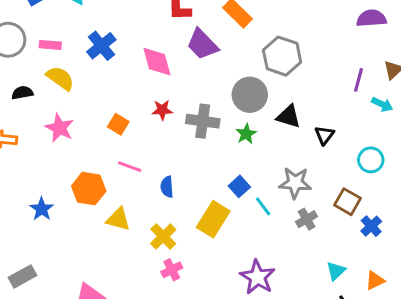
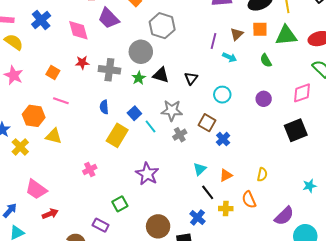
black triangle: (289, 116) -> (161, 75), moved
blue semicircle: (167, 187) -> (104, 107), moved
yellow cross: (163, 236) -> (20, 147), moved

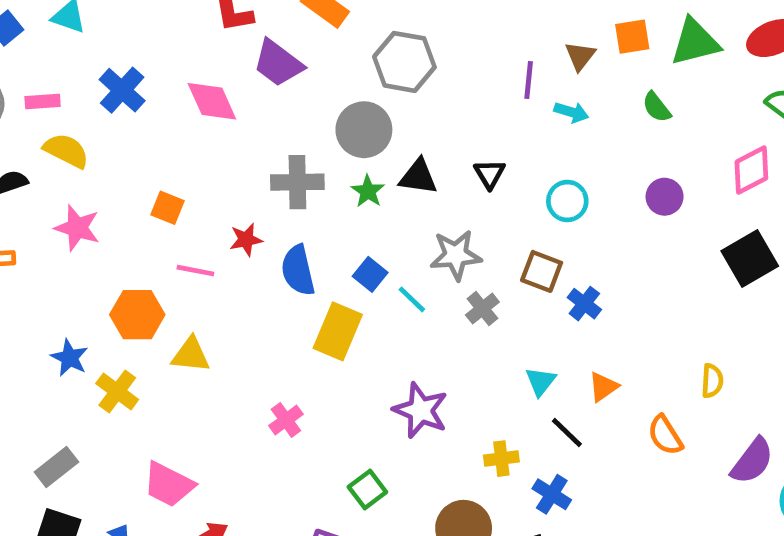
red star: (82, 63) -> (246, 240), moved
blue semicircle: (104, 107) -> (298, 270), size x1.5
yellow semicircle: (262, 174) -> (712, 381), moved
yellow cross: (226, 209) -> (501, 459), moved

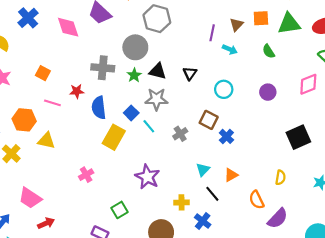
gray star: (456, 255) -> (156, 99), moved
black square: (750, 259) -> (298, 137), moved
purple semicircle: (752, 461) -> (278, 218), moved

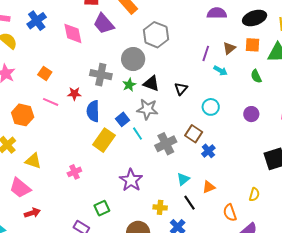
gray cross: (180, 134) -> (166, 144), size x1.5
yellow triangle: (46, 141) -> (33, 161), moved

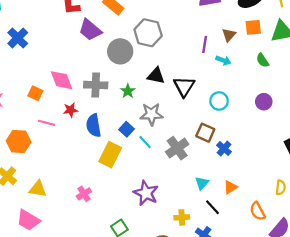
pink diamond: (73, 33) -> (62, 80), moved
gray circle: (133, 59) -> (120, 51), moved
black triangle: (151, 83) -> (156, 76), moved
black triangle: (181, 89) -> (184, 86), size x1.5

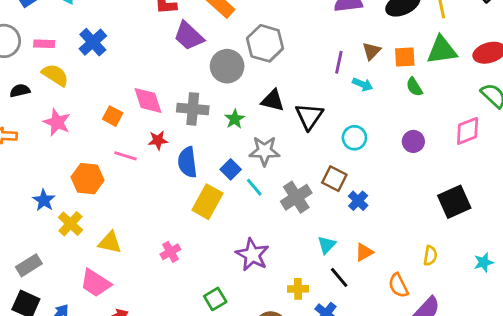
orange square: (253, 27) -> (405, 57), moved

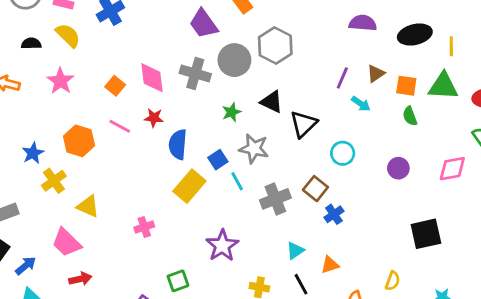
gray cross: (193, 109) -> (195, 73), moved

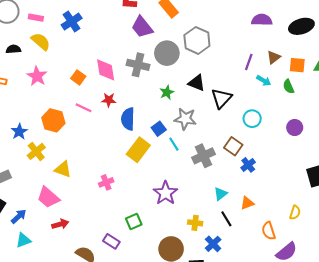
green semicircle: (410, 116) -> (289, 87), moved

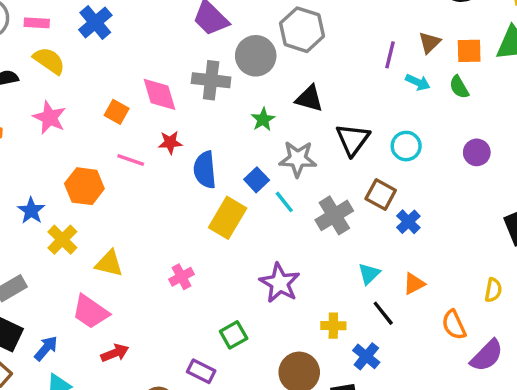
black triangle: (221, 98) -> (353, 139), moved

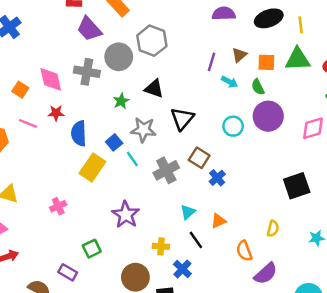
cyan circle: (406, 146) -> (233, 126), moved
purple circle: (477, 152) -> (268, 116), moved, size x1.6

